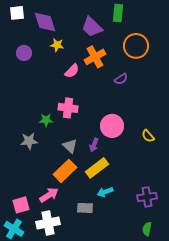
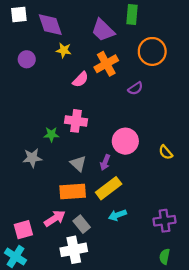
orange rectangle: (65, 171) -> (73, 192), turned 40
gray rectangle: (85, 208) -> (82, 224), moved, turned 49
white cross: (48, 223) -> (74, 250), moved

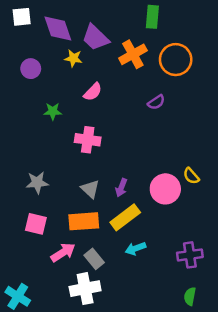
purple trapezoid: (103, 30) -> (95, 38), moved
orange cross: (106, 64) -> (133, 54), moved
green star: (51, 134) -> (53, 111), moved
pink circle: (125, 141) -> (165, 189), moved
pink square: (23, 230) -> (36, 224), moved, turned 30

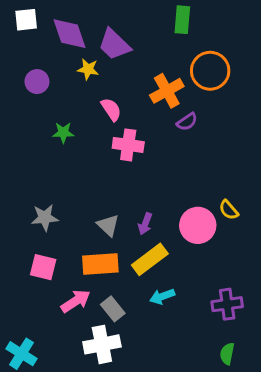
orange cross: (133, 54) -> (167, 91), moved
pink semicircle: (93, 92) -> (111, 109), turned -78
pink cross: (88, 140) -> (128, 145), moved

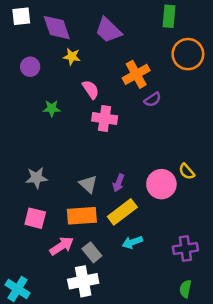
green rectangle: (182, 20) -> (169, 16), moved
purple trapezoid: (114, 44) -> (108, 30), moved
orange circle: (210, 71) -> (188, 54), moved

